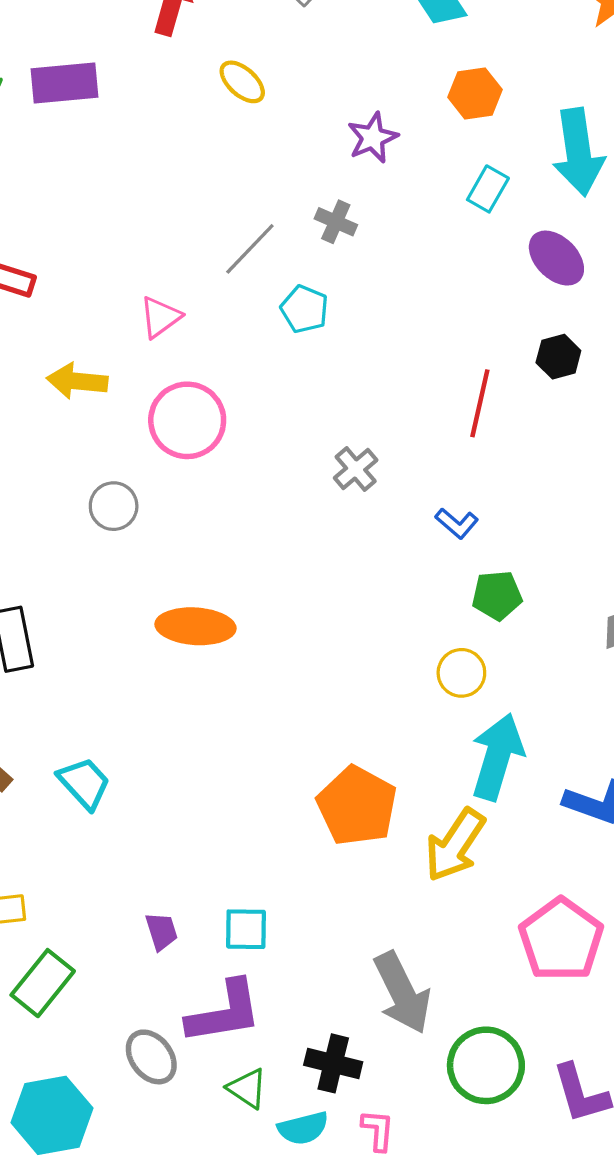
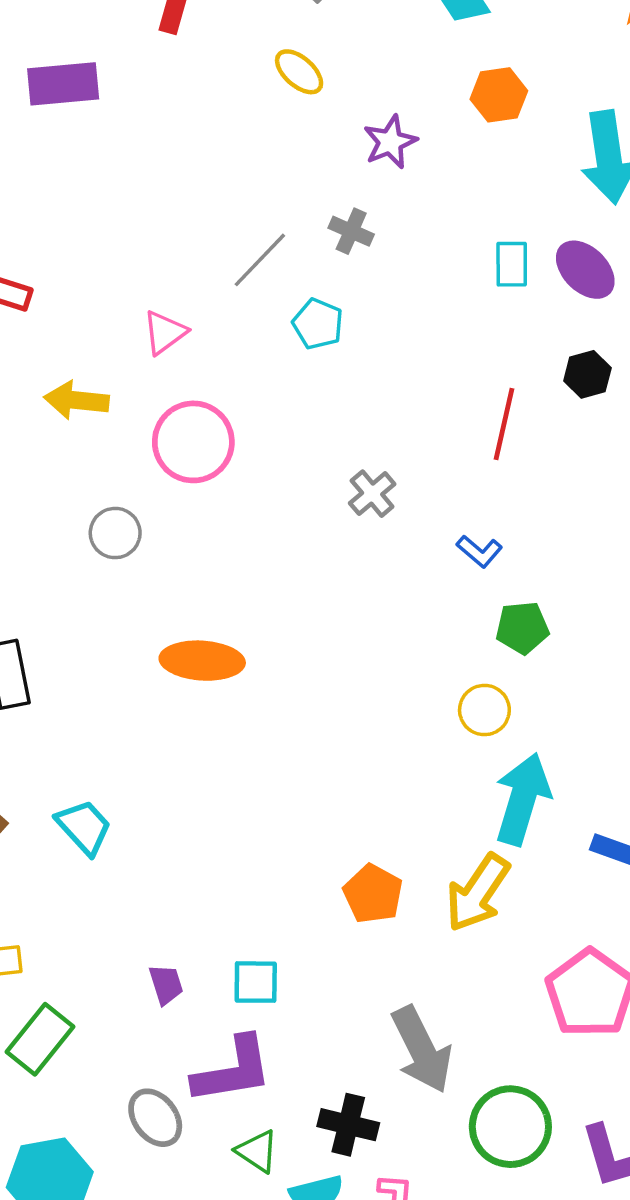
yellow ellipse: (242, 82) -> (299, 72), moved
cyan rectangle: (488, 189) -> (512, 264), moved, turned -30
orange pentagon: (357, 806) -> (373, 894), moved, size x0.7

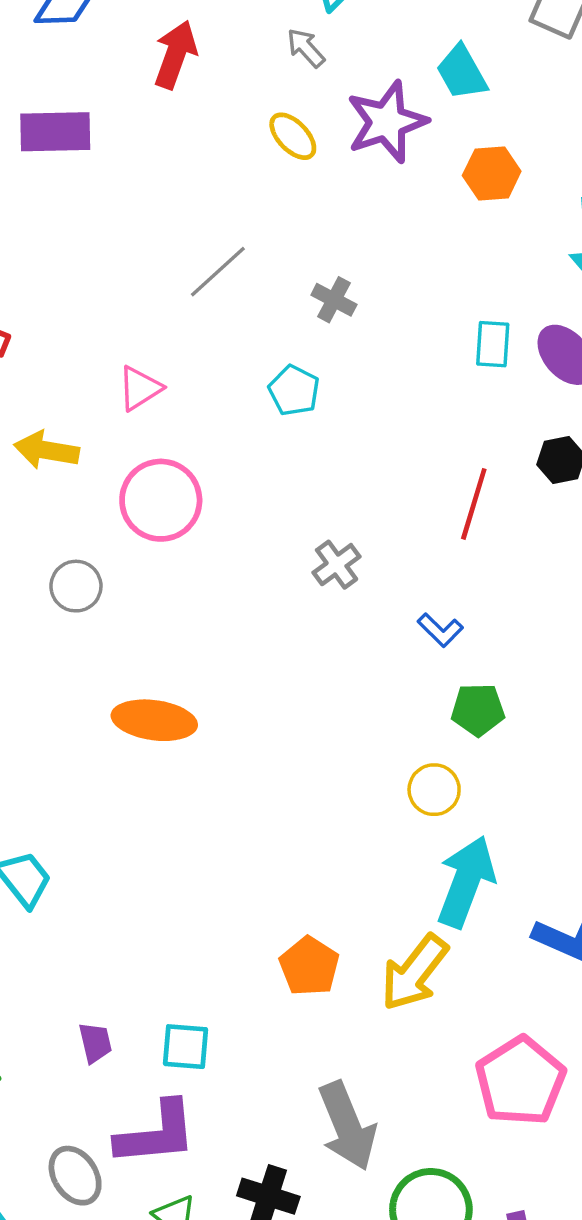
purple star: (390, 142) -> (387, 122), moved, size x1.5
gray line: (260, 260) -> (218, 272), moved

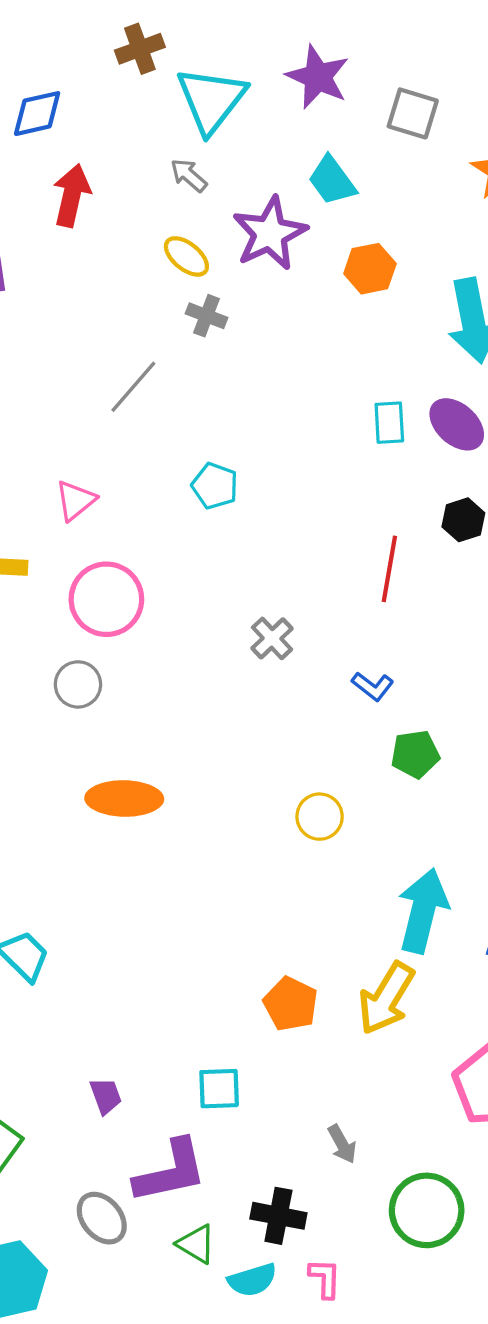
gray cross: (334, 300) -> (206, 316), moved
gray circle: (76, 586) -> (78, 684), moved
yellow circle: (434, 790) -> (320, 817), moved
cyan square: (185, 1047) -> (219, 1089), moved
gray arrow: (347, 1126) -> (342, 1144), size x0.5

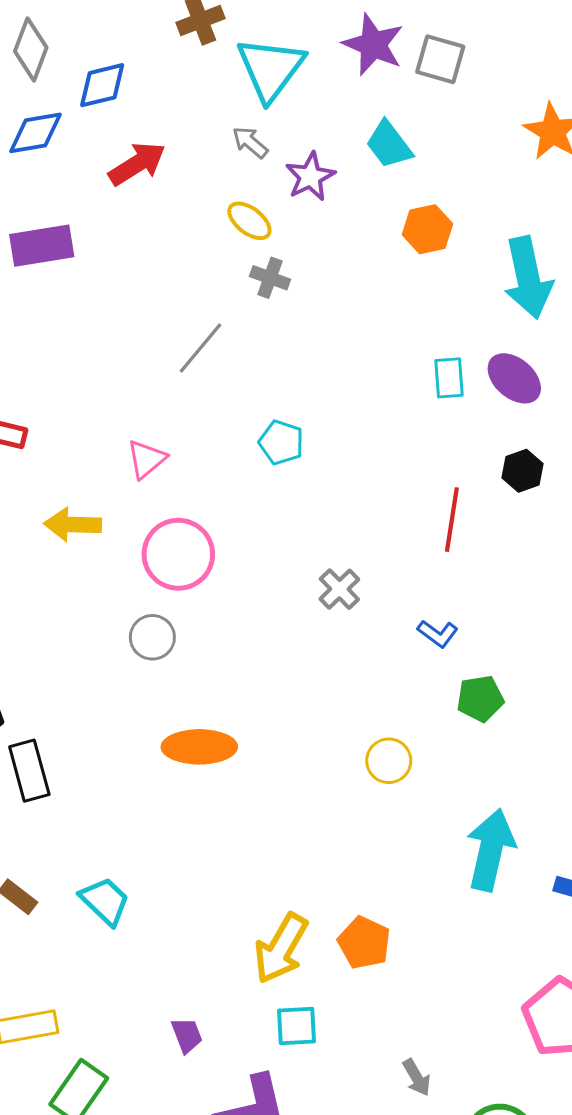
gray square: (413, 113) -> (440, 59), moved
red arrow: (72, 195) -> (137, 164), turned 46
purple star: (270, 233) -> (310, 177), moved, size x0.7
yellow arrow: (386, 998) -> (281, 948), moved

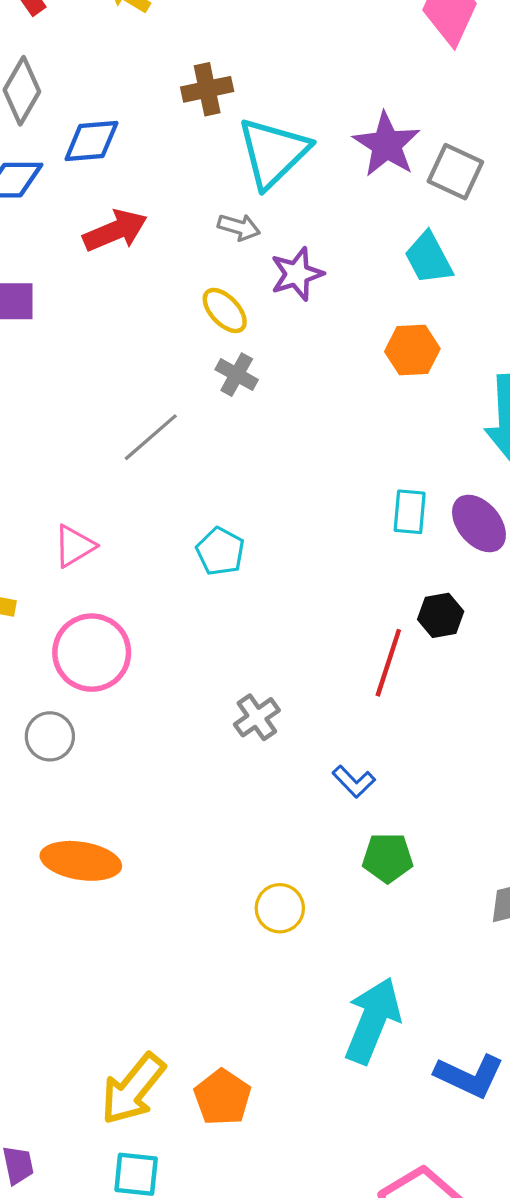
gray arrow: (250, 142) -> (239, 227), turned 147
cyan trapezoid: (389, 145) -> (429, 258), moved
black hexagon: (522, 471) -> (441, 615), moved

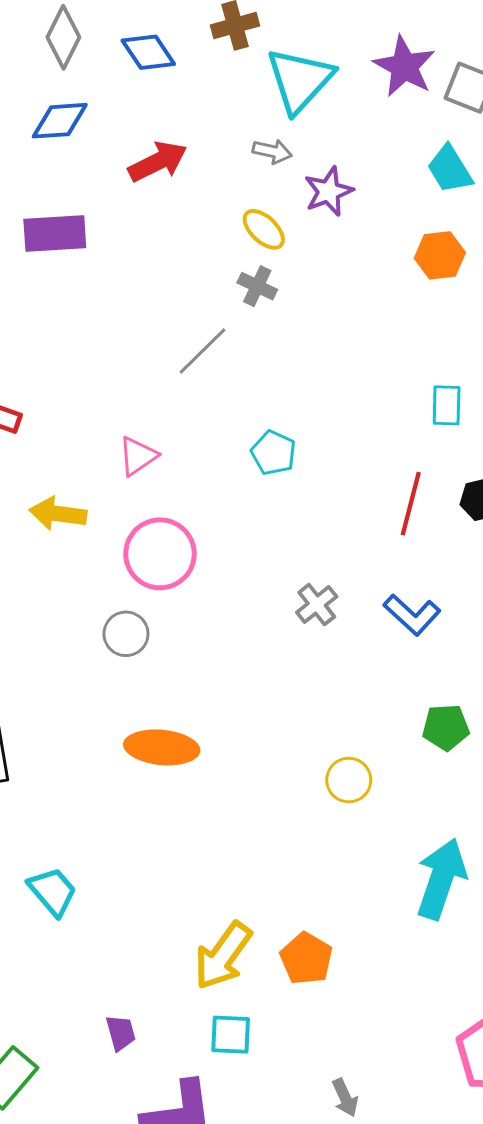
blue diamond: (91, 141) -> (148, 52), moved, turned 64
gray cross: (237, 375) -> (257, 286), moved
red line: (388, 663) -> (411, 504), moved
blue L-shape: (354, 782) -> (412, 615), moved, size x1.4

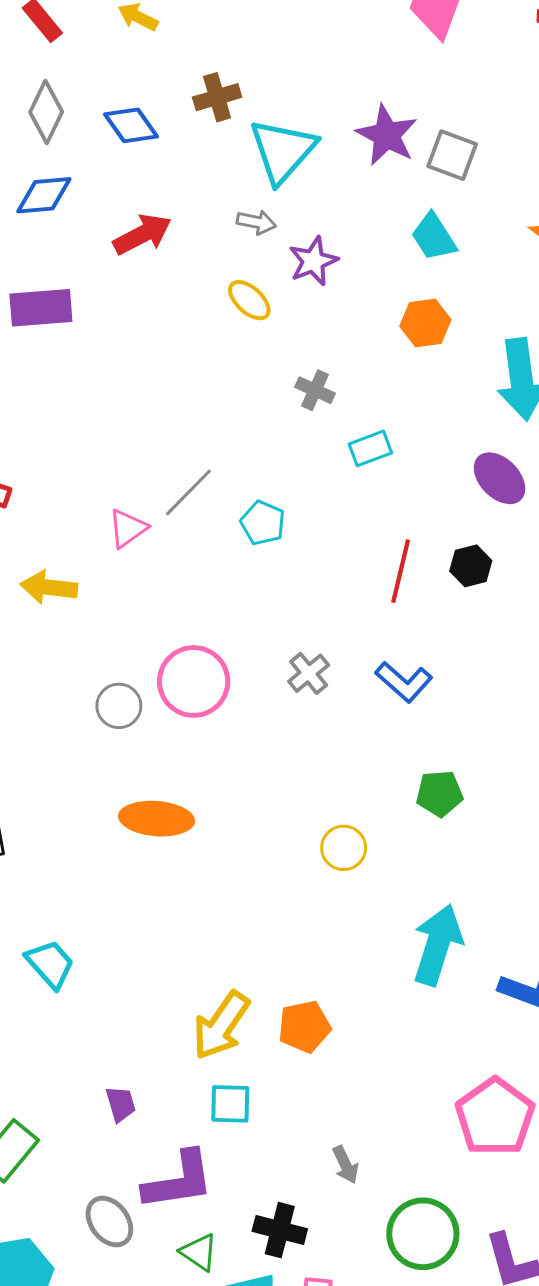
gray cross: (257, 286) -> (315, 390), moved
gray line: (202, 351) -> (188, 492), moved
cyan rectangle: (447, 405) -> (370, 448), moved, turned 69
pink circle: (160, 554) -> (194, 681), moved
orange pentagon: (306, 958) -> (304, 1027), turned 30

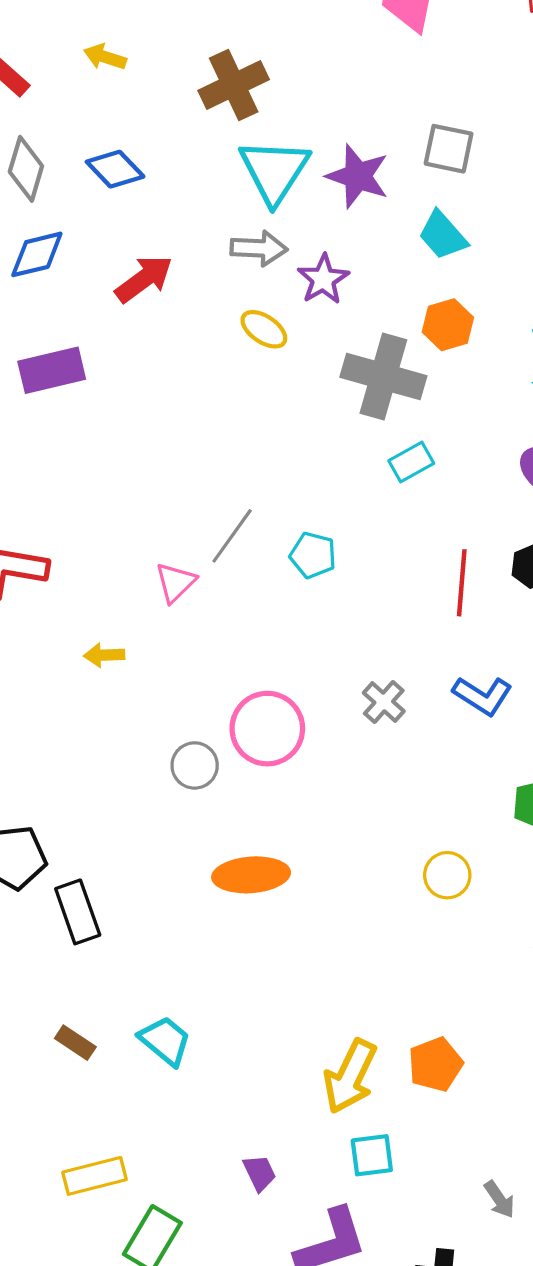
brown cross: (217, 97) -> (234, 85), moved, size x1.4
purple star: (387, 135) -> (358, 176), moved
gray arrow: (256, 222) -> (259, 248), size x1.4
gray cross: (315, 390) -> (383, 377), moved, size x2.0
yellow arrow: (49, 587) -> (104, 655), size x0.7

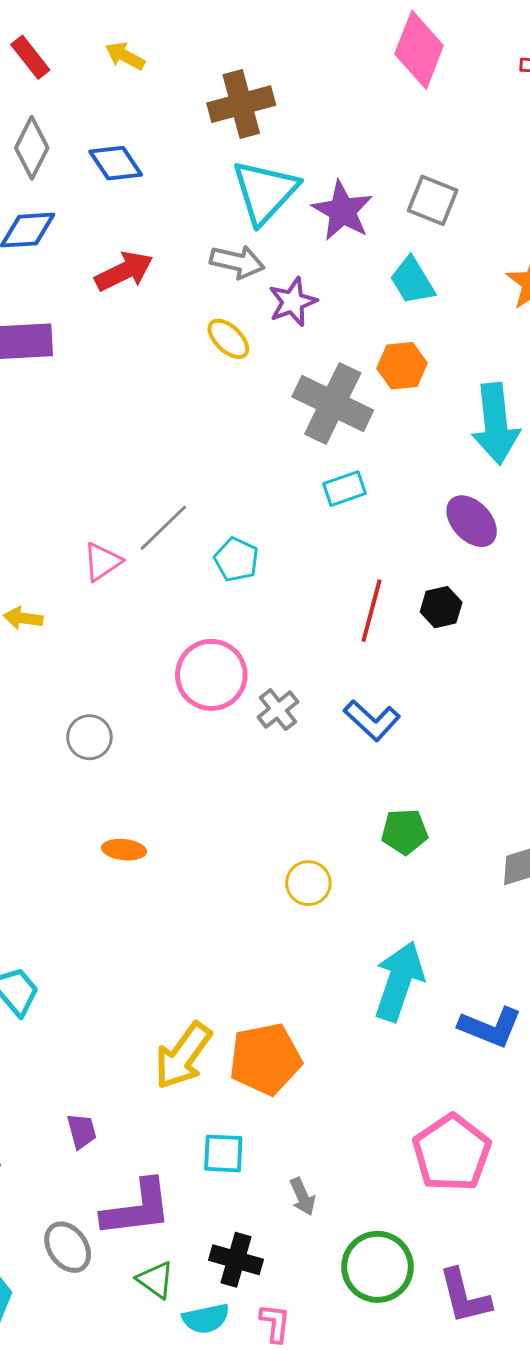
pink circle: (267, 729) -> (211, 675), moved
orange ellipse: (251, 875) -> (124, 850), size x0.6
orange pentagon: (435, 1064) -> (265, 1059), size x1.4
cyan square: (372, 1155) -> (223, 1153), moved

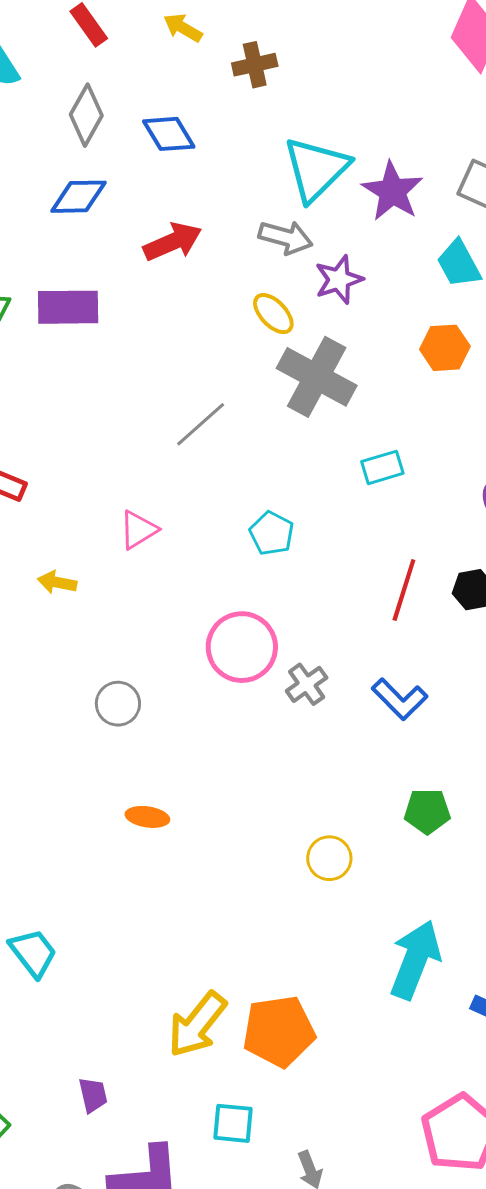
brown cross: (241, 104) -> (255, 65), moved, size x0.7
gray cross: (333, 403) -> (317, 377), moved
gray line: (163, 528) -> (201, 424), moved

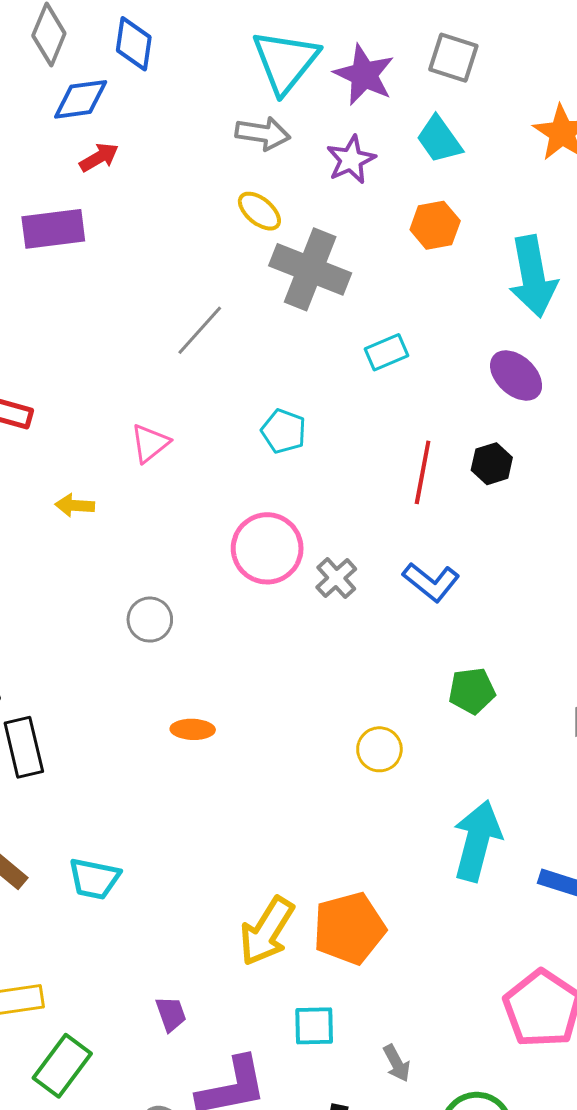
blue diamond: (169, 134) -> (134, 44), turned 46
blue diamond: (78, 197) -> (81, 99), moved
red arrow: (173, 242) -> (99, 157), moved, size x0.7
purple star: (339, 280) -> (351, 160), moved
cyan trapezoid: (33, 953) -> (94, 879), turned 146

